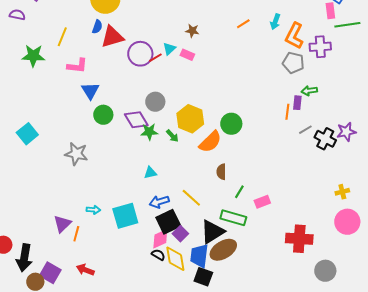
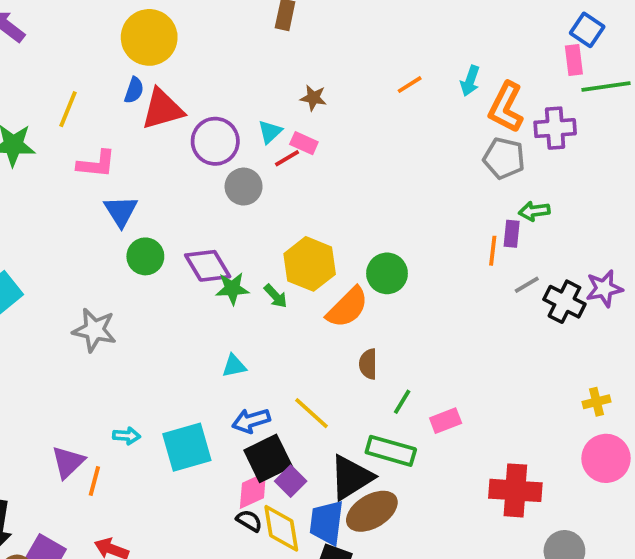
red line: (155, 58) -> (287, 158), moved
gray circle: (155, 102) -> (244, 187), moved

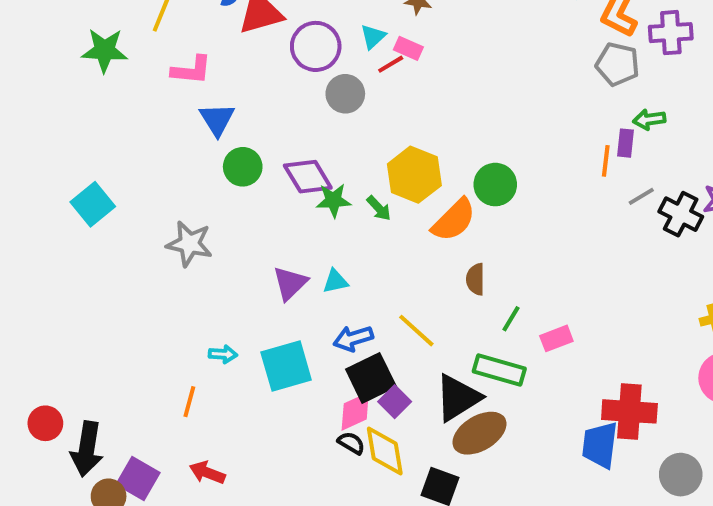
purple triangle: (68, 462) -> (290, 283), moved
blue trapezoid: (327, 523) -> (600, 445), moved

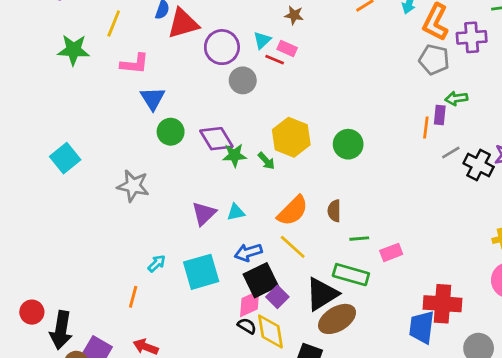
red line: (391, 64) -> (275, 60), turned 54
orange semicircle: (454, 220) -> (293, 211), moved
green line: (511, 319) -> (359, 239), turned 54
cyan arrow: (223, 354) -> (157, 263), turned -48

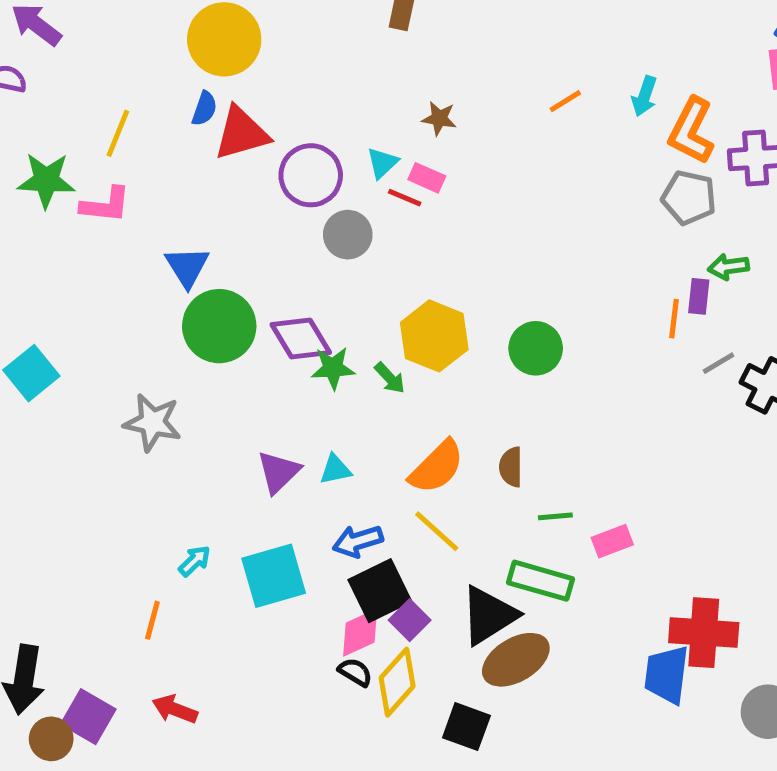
pink L-shape: (135, 64) -> (106, 205), moved
green circle: (171, 132) -> (219, 326), size x1.5
yellow diamond: (270, 331) -> (397, 682), turned 51

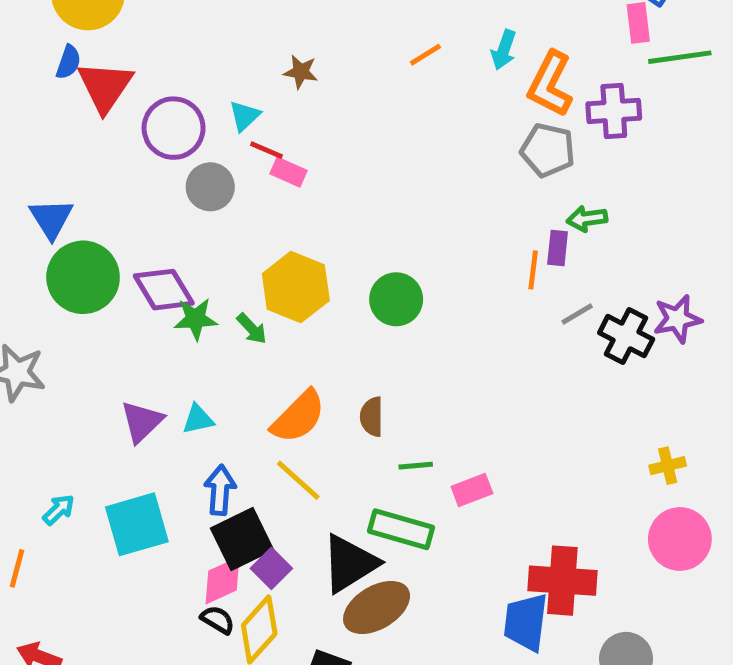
red triangle: (241, 133) -> (105, 87), turned -40
pink rectangle: (427, 178) -> (289, 172), moved
blue arrow: (358, 541) -> (220, 490), turned 111

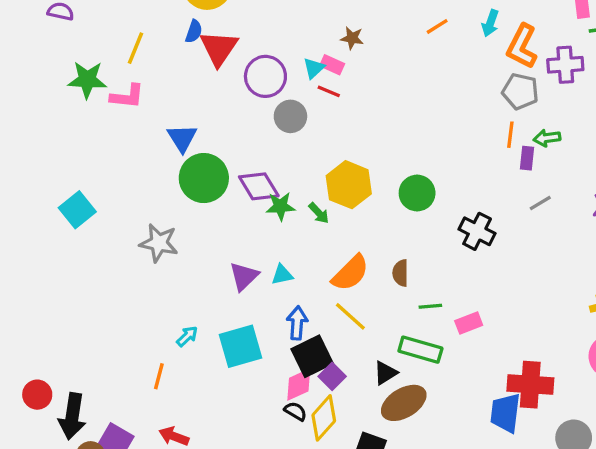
pink rectangle: (289, 172) -> (332, 65), moved
orange line: (533, 270) -> (510, 135), moved
black cross: (626, 336) -> (477, 231), moved
black triangle: (350, 563) -> (385, 373), size x0.6

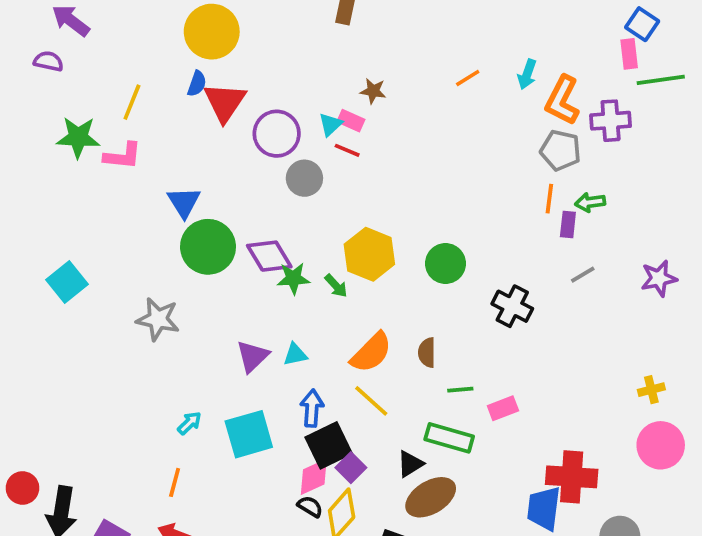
orange line: (159, 376) -> (175, 482), moved

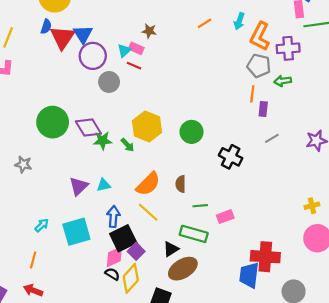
blue triangle: (184, 202) -> (83, 34), moved
green arrow: (590, 202) -> (283, 81), moved
gray star: (158, 319) -> (23, 164), size x0.7

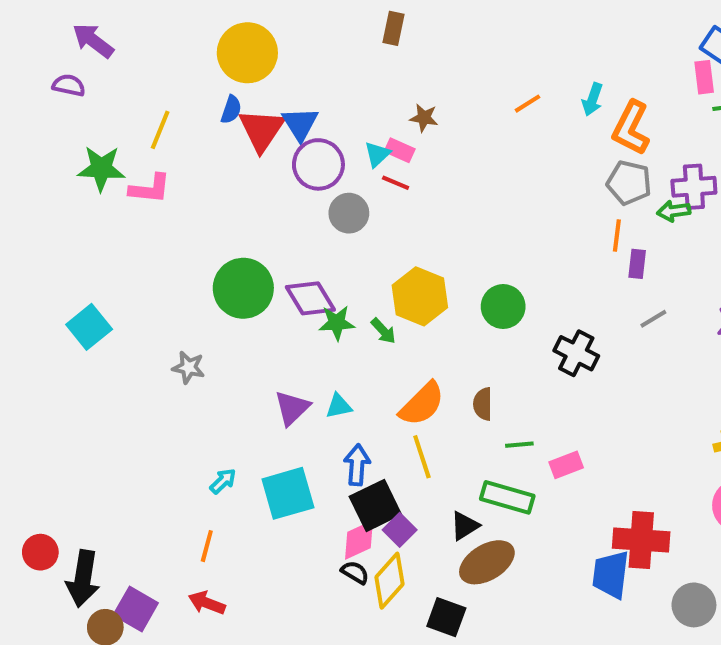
purple cross: (288, 48) -> (694, 187), moved
yellow line: (148, 212) -> (422, 457), turned 30

